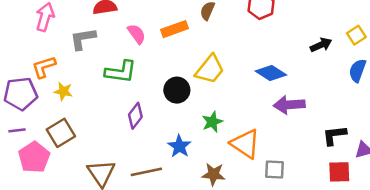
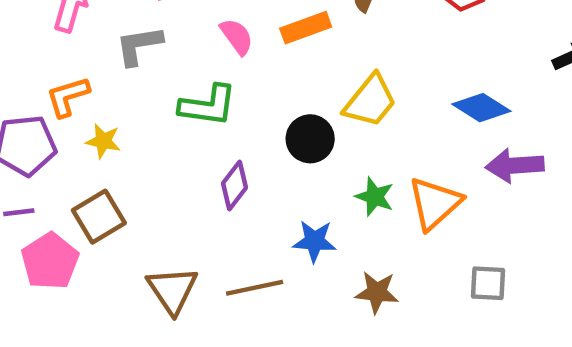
green star: (212, 122) -> (375, 197), turned -30
orange triangle: (245, 144) -> (435, 203), moved, turned 44
blue star: (179, 146) -> (315, 241), turned -30

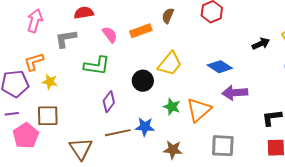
brown square: (99, 217) -> (48, 116), turned 30
gray square: (488, 283) -> (223, 146), size x1.4
brown line: (255, 288) -> (118, 133), moved

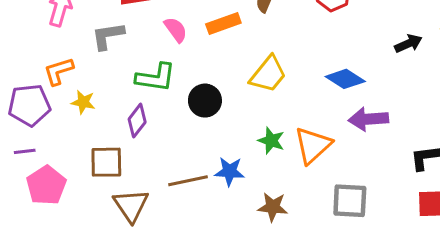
black circle: (143, 81) -> (205, 101), moved
purple diamond: (109, 102) -> (137, 121), moved
brown square: (48, 116) -> (106, 162), moved

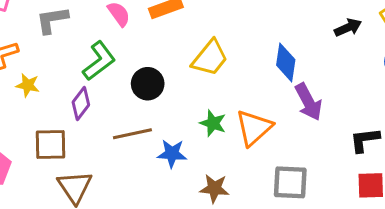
green L-shape: (156, 77) -> (99, 61), turned -45
blue diamond: (345, 79) -> (286, 62), turned 66
purple arrow: (368, 119) -> (308, 102), turned -114
brown line: (188, 181) -> (132, 134), moved

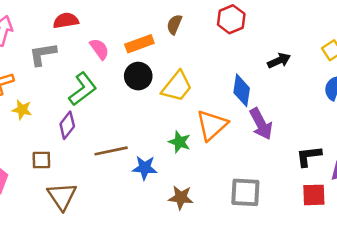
black arrow: (348, 28) -> (279, 61), moved
black circle: (148, 84) -> (138, 76), moved
orange triangle: (254, 128) -> (212, 125), moved
brown square: (51, 144) -> (41, 160), size x0.7

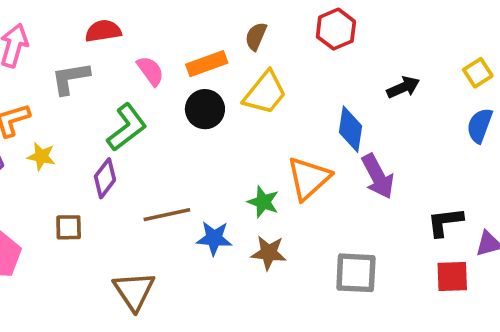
yellow trapezoid: (177, 86) -> (265, 93), moved
brown triangle: (62, 196) -> (134, 291), moved
brown star: (181, 197) -> (269, 253), moved

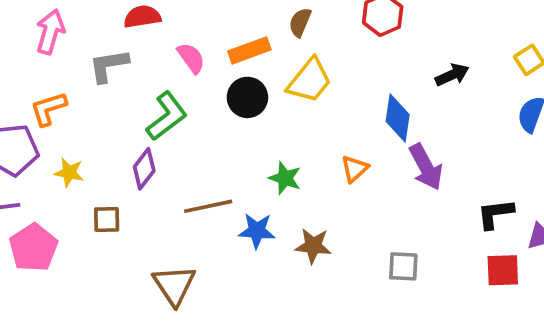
yellow star: (41, 156) -> (69, 173), moved
orange triangle: (309, 178) -> (354, 169), size x0.6
green star: (263, 202) -> (285, 178), moved
gray square: (356, 273) -> (403, 266), size x0.7

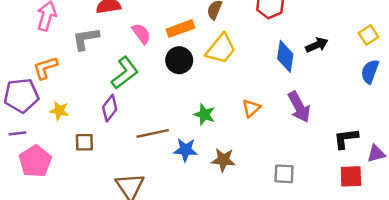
blue diamond: (398, 118) -> (285, 56), moved

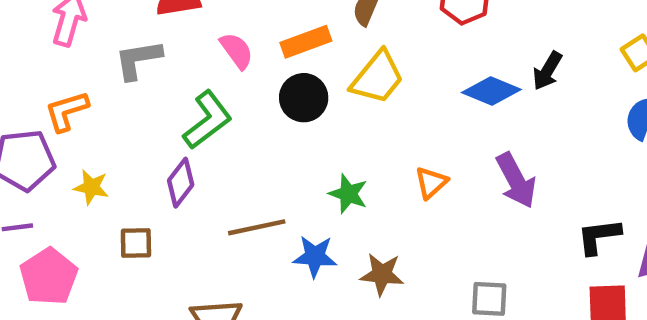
black arrow: (317, 45) -> (547, 71), turned 145
blue diamond: (285, 56) -> (491, 91), turned -76

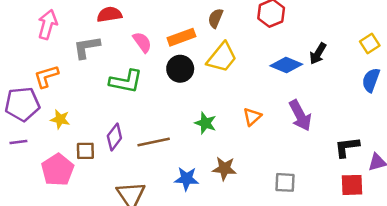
green L-shape: (207, 120) -> (126, 81), turned 48
purple diamond: (181, 183) -> (114, 137), moved
blue star: (315, 256) -> (186, 179), moved
pink pentagon: (49, 277) -> (58, 170), moved

